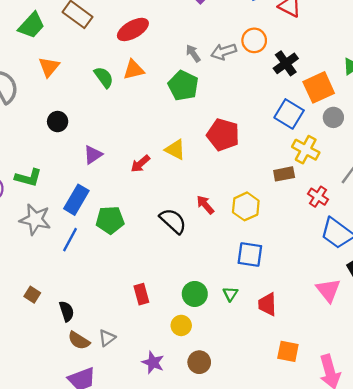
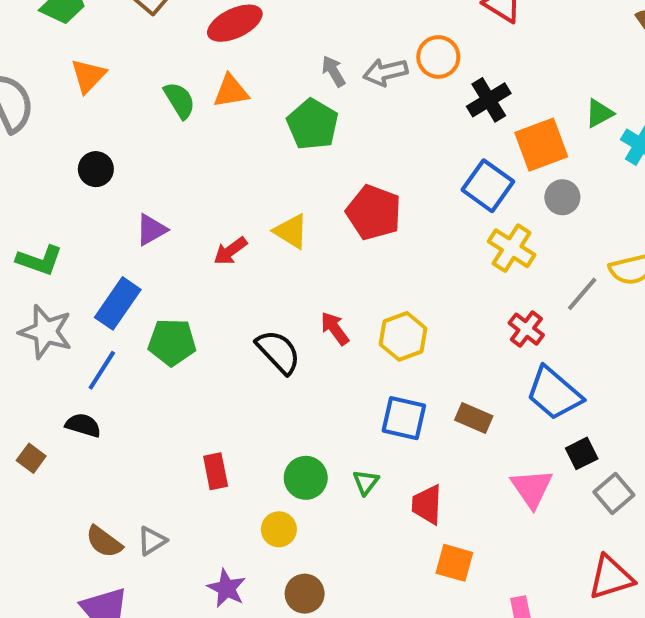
brown rectangle: (284, 174) -> (474, 418), moved, turned 30
black semicircle: (67, 311) -> (83, 425), moved, turned -60
orange square: (288, 351) -> (454, 563), moved

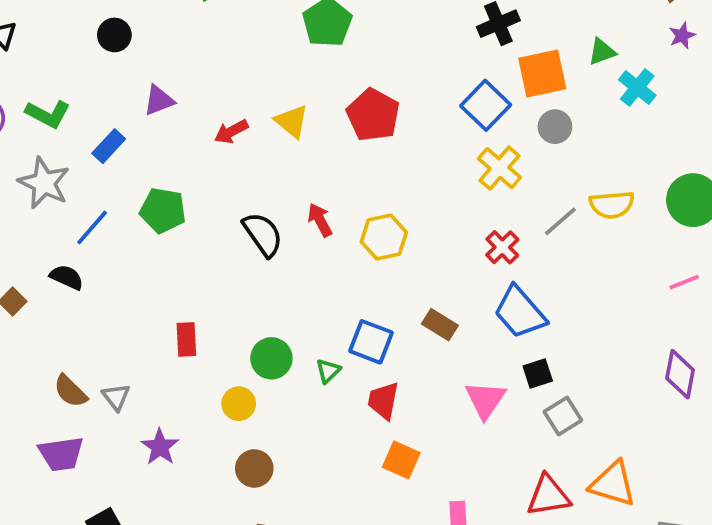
blue rectangle: (118, 303) -> (109, 146), moved, size x0.7
blue square: (404, 418) -> (371, 342), moved
gray triangle: (152, 541) -> (116, 397), turned -44
purple star: (226, 588) -> (160, 447), moved

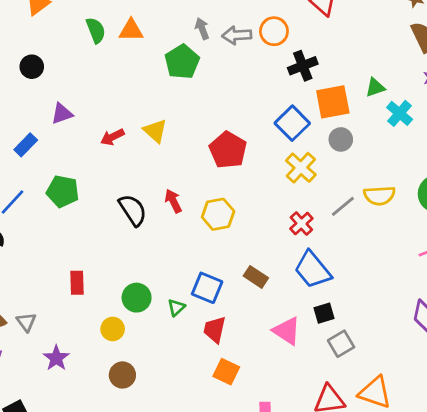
red pentagon: (373, 115) -> (228, 150), moved
pink triangle: (485, 400) -> (287, 331), turned -32

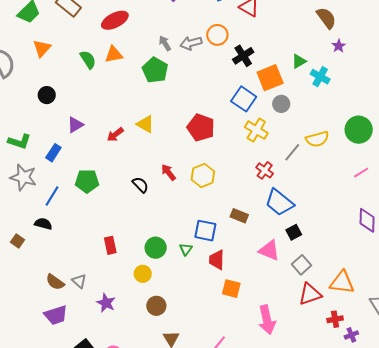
black semicircle: (133, 210) -> (140, 185), size x0.7
gray square: (341, 344) -> (301, 265), moved

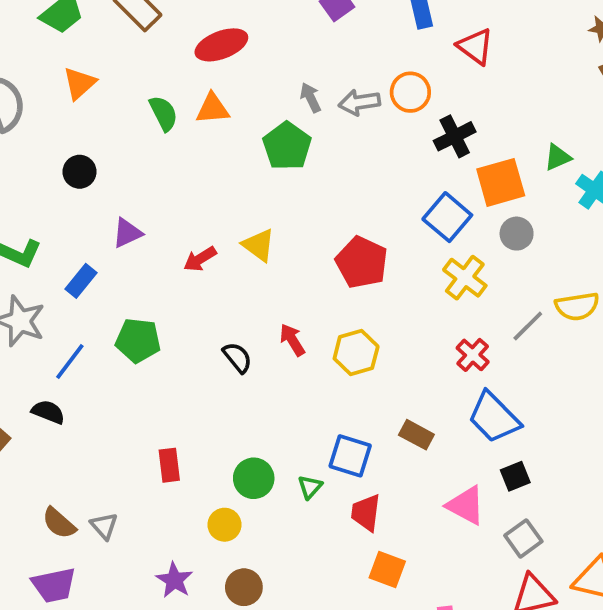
purple star: (106, 303) -> (174, 580), moved

